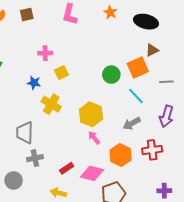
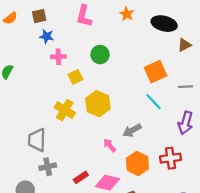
brown triangle: (152, 50) -> (184, 45), moved
green circle: (111, 75) -> (100, 55), moved
blue star: (34, 83) -> (47, 36), moved
yellow hexagon: (91, 114) -> (98, 104), moved
gray arrow: (132, 123) -> (132, 130), moved

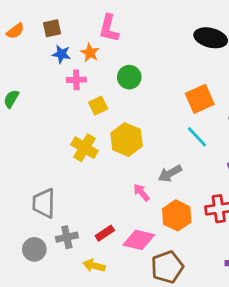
orange star: (127, 14) -> (90, 53), moved
gray trapezoid: (37, 140) -> (44, 203), moved
gray cross: (48, 167) -> (67, 237), moved

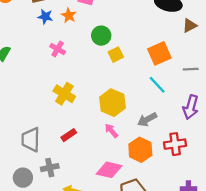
pink cross: (76, 80) -> (58, 49), moved, turned 32
yellow square: (98, 106) -> (116, 55), moved
yellow hexagon: (127, 140) -> (112, 103), moved
gray arrow: (170, 173) -> (147, 119), moved
red rectangle: (105, 233) -> (69, 135), moved

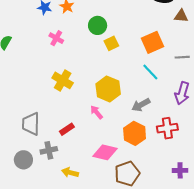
brown triangle: (190, 25) -> (181, 16), turned 32
pink arrow: (111, 131) -> (96, 112), moved
red rectangle: (69, 135) -> (67, 129), moved

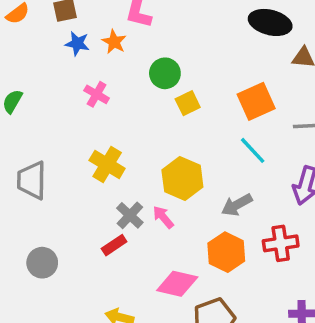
gray trapezoid: (31, 124) -> (32, 180), moved
gray cross: (49, 150) -> (130, 215), moved, turned -35
gray circle: (23, 160) -> (42, 263), moved

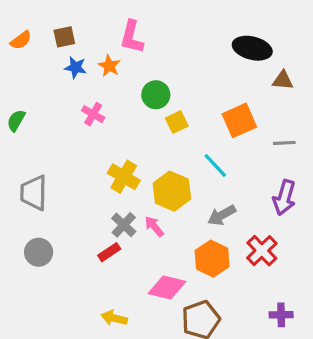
cyan line: (253, 150) -> (215, 165), moved
yellow cross: (107, 164) -> (124, 177), moved
red cross: (281, 243) -> (262, 251), turned -36
gray circle: (42, 263) -> (39, 252), moved

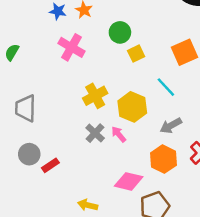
pink cross: (93, 114) -> (71, 47), size x1.5
yellow cross: (124, 177) -> (95, 96), turned 30
red rectangle: (109, 252) -> (50, 165), moved

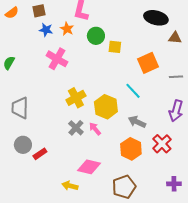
green circle: (120, 32) -> (96, 36), moved
yellow square: (136, 54) -> (115, 47), moved, turned 32
gray arrow: (171, 126) -> (137, 122), turned 54
pink diamond: (129, 181) -> (89, 167), moved

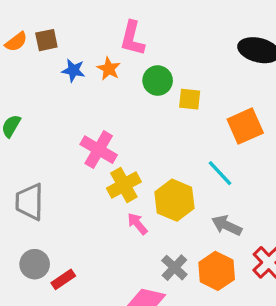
brown square: (39, 11) -> (46, 40), moved
pink cross: (57, 59) -> (99, 150), moved
gray cross: (76, 128) -> (174, 268), moved
pink arrow: (95, 129) -> (137, 224), moved

